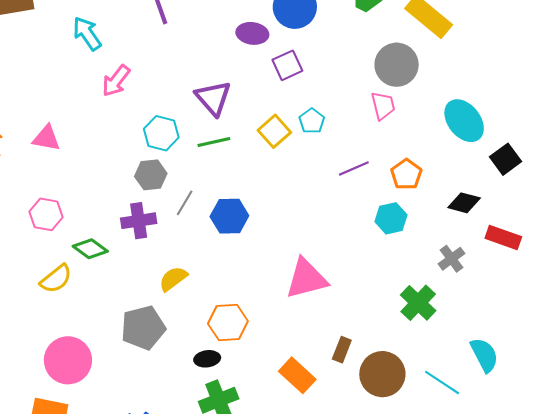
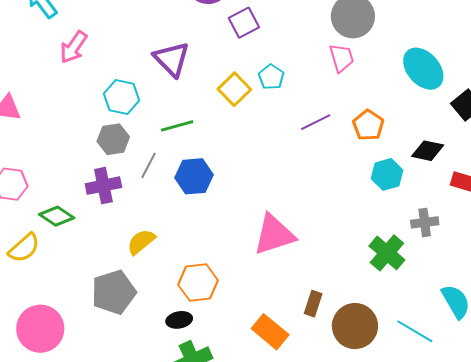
green line: (214, 142) -> (177, 126), moved
cyan hexagon: (391, 218) -> (387, 174), moved
gray cross: (451, 259) -> (425, 222), moved, turned 32

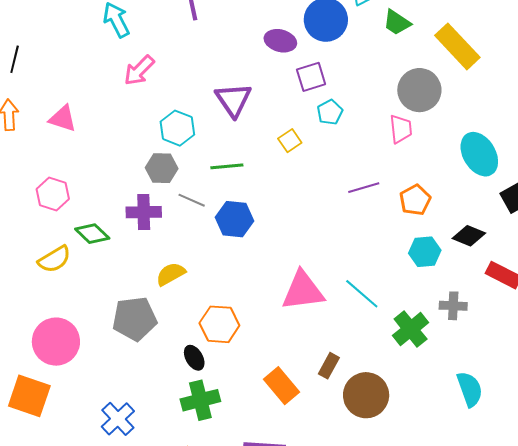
cyan pentagon: (271, 77) -> (330, 112), moved
yellow square: (234, 89) -> (290, 141), size x0.7
gray line: (148, 165) -> (192, 200), turned 76
black ellipse: (179, 320) -> (194, 358), turned 60
cyan line: (415, 331) -> (362, 294), moved

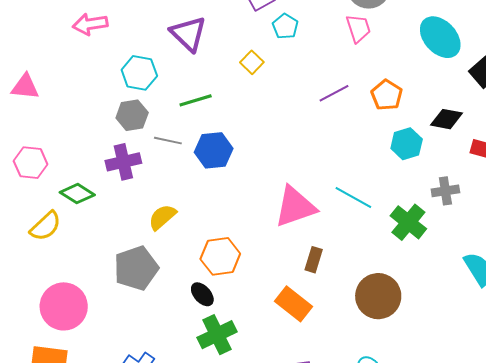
pink arrow: (139, 70) -> (90, 24), turned 48
brown rectangle: (329, 366) -> (314, 260), moved

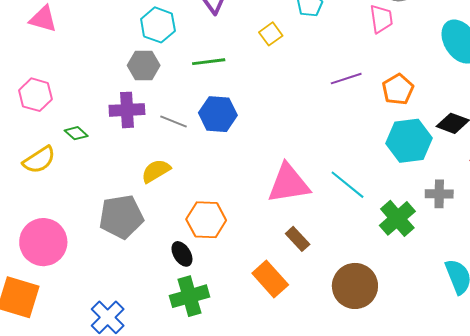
gray line: (168, 141) -> (174, 122), moved
cyan hexagon: (407, 144) -> (409, 141), size x1.4
green diamond: (77, 194) -> (76, 133), size x0.7
brown rectangle: (314, 260) -> (298, 239), turned -70

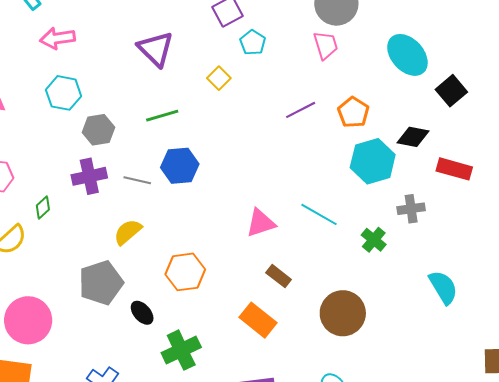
cyan hexagon: (158, 25) -> (64, 93), moved
green diamond: (76, 133) -> (43, 207), turned -75
pink triangle: (288, 184) -> (261, 223), size x0.7
green cross: (397, 218) -> (374, 240), size x0.7
black ellipse: (182, 254) -> (142, 313), moved

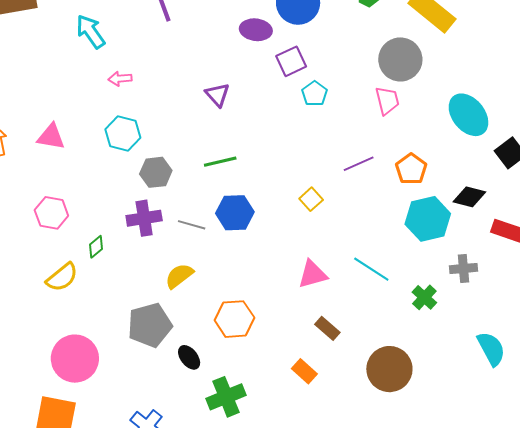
pink arrow: (58, 38) -> (120, 79), size x0.7
purple triangle: (156, 49) -> (217, 95), size x0.7
yellow square: (219, 78) -> (311, 199), moved
orange rectangle: (258, 320) -> (304, 371), size x0.7

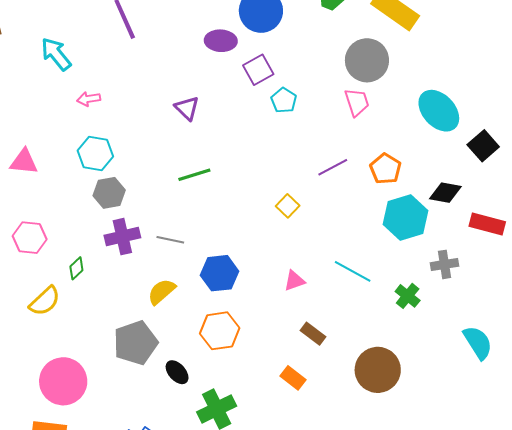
gray hexagon: (156, 172) -> (109, 193), moved
blue hexagon: (235, 213) -> (220, 273), moved
pink triangle: (312, 274) -> (294, 281), size x0.7

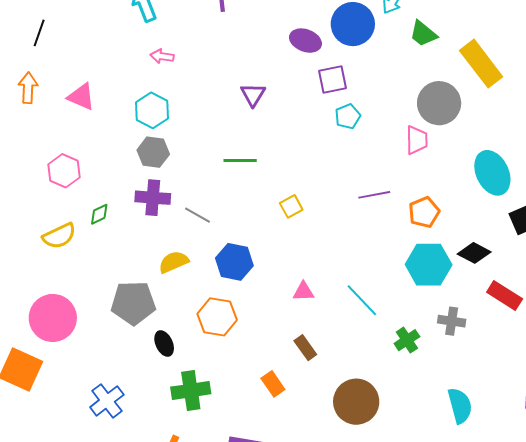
yellow square: (288, 206) -> (291, 206), moved

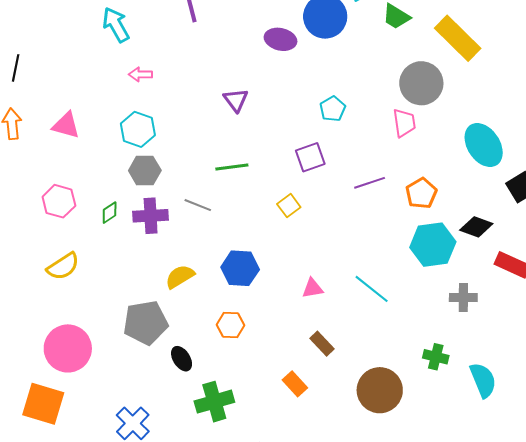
purple square: (332, 79) -> (310, 157), moved
green diamond: (99, 214) -> (110, 213), moved
gray line: (198, 215) -> (198, 205), moved
orange hexagon: (217, 317) -> (231, 325), size x0.7
green cross: (407, 340) -> (436, 357), moved, turned -35

